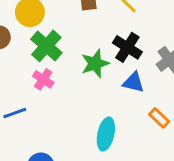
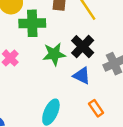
green cross: (46, 46) -> (32, 23), moved, turned 35

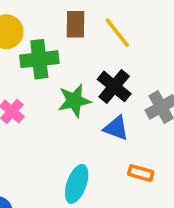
orange rectangle: (96, 108) -> (141, 173), turned -35

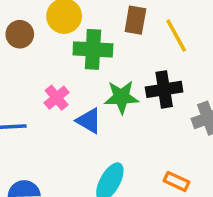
black cross: (114, 86) -> (164, 89), turned 32
blue triangle: (116, 128) -> (89, 121), moved

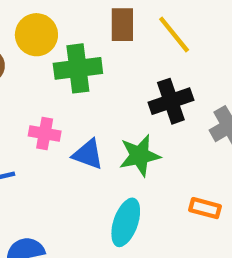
green star: (121, 97) -> (140, 155), moved
pink cross: (57, 98) -> (45, 133), turned -30

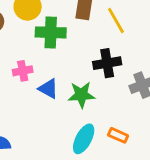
pink cross: (45, 133) -> (23, 71), turned -30
cyan ellipse: (126, 222) -> (84, 139), moved

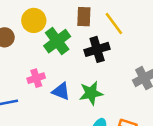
green cross: (51, 32) -> (57, 41), turned -32
black cross: (107, 63) -> (97, 49), moved

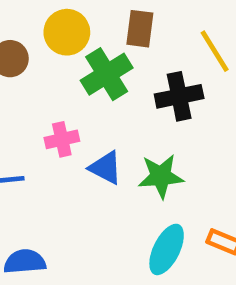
brown rectangle: (84, 17) -> (140, 29), moved

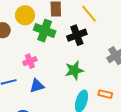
green cross: (107, 74) -> (45, 31), turned -30
blue triangle: (106, 168) -> (37, 86), moved, turned -35

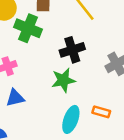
black cross: (77, 35) -> (72, 50), moved

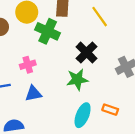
black cross: (72, 50) -> (87, 53), turned -30

